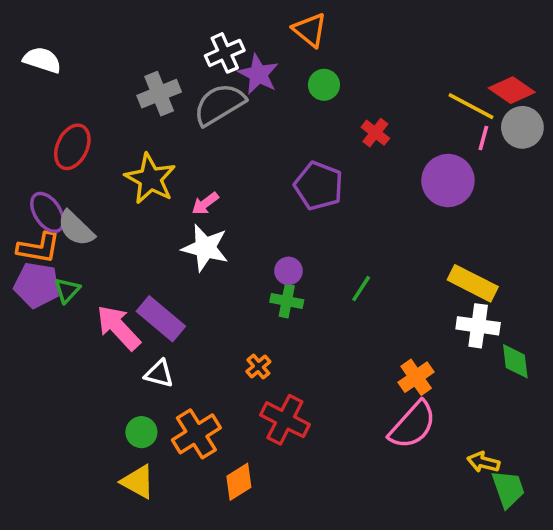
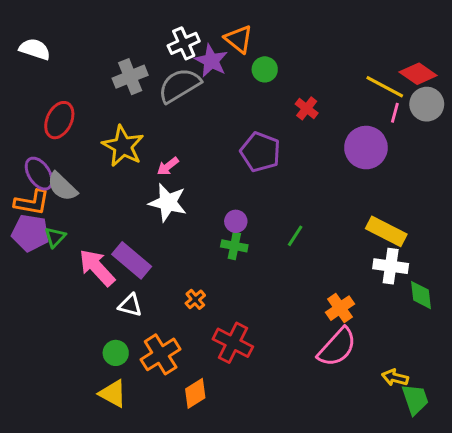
orange triangle: (310, 30) -> (239, 39), moved
orange cross: (258, 367) -> (195, 299), moved

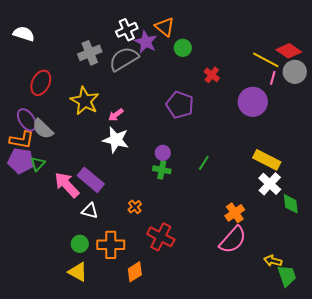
white cross: (391, 266) -> (270, 184), turned 35
orange cross: (161, 354) -> (111, 245), turned 32

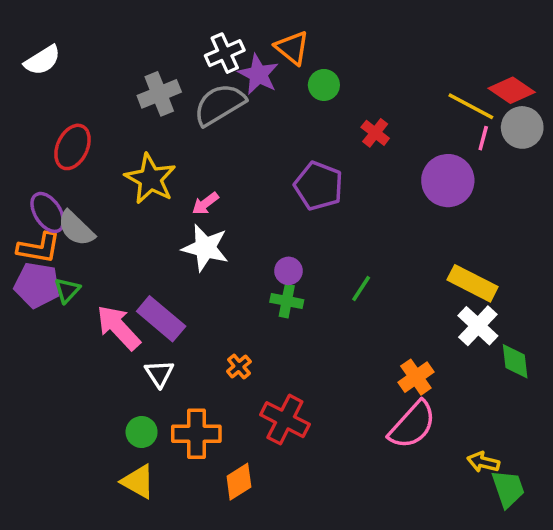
white semicircle: (24, 34) -> (42, 60), turned 130
white triangle: (90, 211) -> (159, 374), turned 42

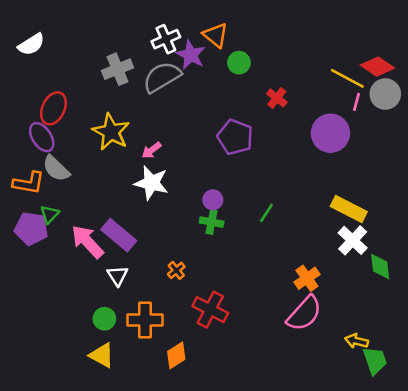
purple ellipse: (48, 212) -> (42, 137), moved
purple pentagon: (37, 285) -> (31, 229), moved

